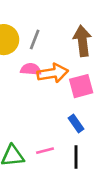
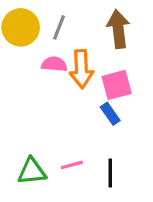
orange arrow: (53, 73) -> (81, 69), turned 96
blue rectangle: (76, 124) -> (110, 114), moved

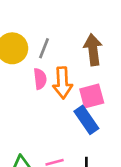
pink semicircle: (54, 64) -> (40, 79), turned 78
blue rectangle: (110, 114) -> (86, 120), size x1.5

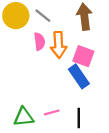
gray line: (44, 48) -> (43, 16), turned -72
pink square: (92, 96) -> (83, 56), turned 35

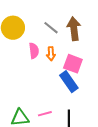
gray line: (43, 16) -> (51, 28), moved
orange arrow: (59, 45) -> (51, 54), size x0.6

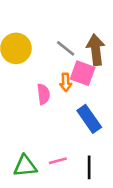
pink semicircle: (34, 51) -> (43, 94), moved
pink square: (73, 64) -> (83, 73), moved

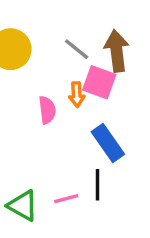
green triangle: (25, 166) -> (23, 206), turned 35
black line: (89, 167) -> (97, 185), moved

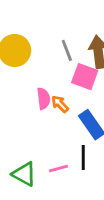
gray line: (77, 49) -> (67, 50), turned 30
orange arrow: (77, 94) -> (60, 104), moved, turned 138

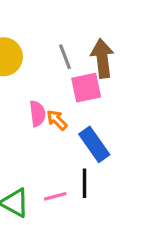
pink square: (85, 77) -> (86, 88), turned -32

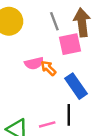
pink semicircle: (37, 114) -> (34, 63), turned 84

